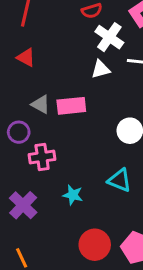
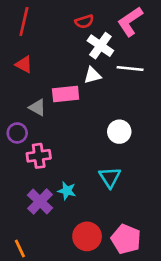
pink rectangle: (71, 106) -> (66, 94), moved
cyan triangle: (120, 180) -> (110, 177), turned 35
purple cross: (23, 205) -> (40, 201), moved

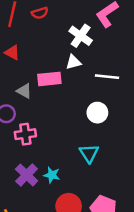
red semicircle: (84, 21) -> (40, 13), moved
white line: (130, 69) -> (107, 77), moved
cyan star: (67, 191) -> (52, 175), moved

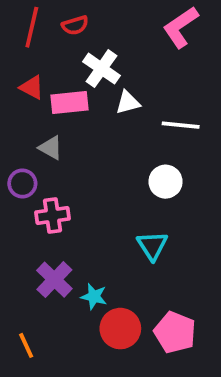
white cross: (81, 36) -> (101, 69), moved
pink rectangle: (49, 79) -> (69, 102), moved
cyan star: (52, 175) -> (94, 297), moved

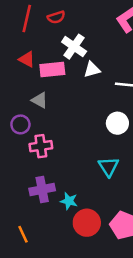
purple cross: (54, 280) -> (42, 190), turned 35

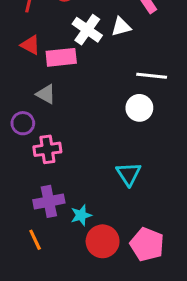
white triangle: (92, 70) -> (121, 27), moved
white circle: (117, 123) -> (139, 108), moved
cyan star: (69, 201) -> (81, 215), turned -30
orange line: (23, 234) -> (35, 240), moved

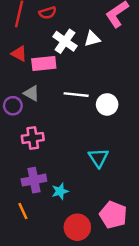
white line: (152, 76) -> (76, 95), moved
purple circle: (23, 123) -> (13, 106), moved
red circle: (103, 241) -> (77, 227), moved

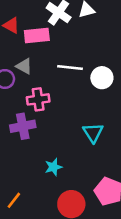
pink cross: (33, 138) -> (38, 99), moved
purple cross: (34, 180) -> (23, 126), moved
orange line: (23, 211) -> (14, 200), moved, turned 63

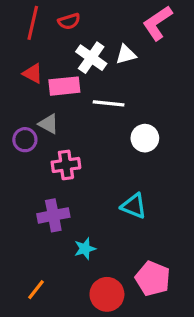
white line: (70, 67) -> (109, 103), moved
purple cross: (23, 126) -> (53, 215), moved
cyan triangle: (93, 133) -> (134, 206), turned -35

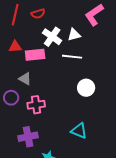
red triangle: (33, 73) -> (15, 47), turned -32
white line: (109, 103) -> (72, 57), moved
purple circle: (25, 140) -> (11, 98), moved

